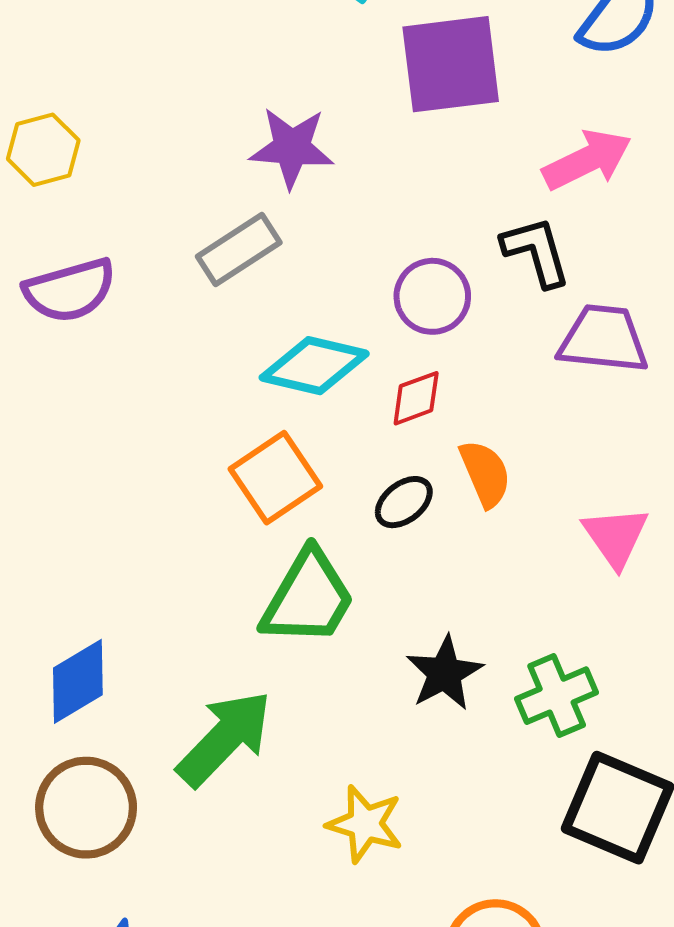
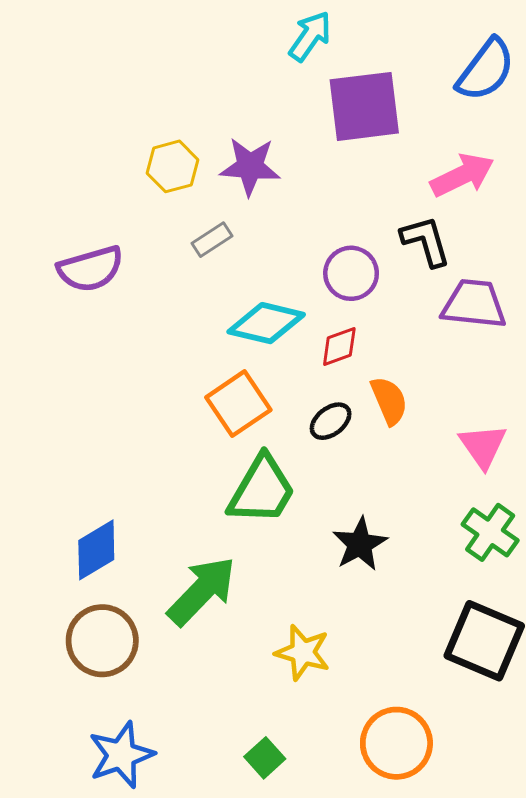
yellow hexagon: (43, 150) -> (172, 166), moved
gray rectangle: (239, 250) -> (212, 240), size x0.7
green cross: (557, 696) -> (490, 532), moved, turned -32

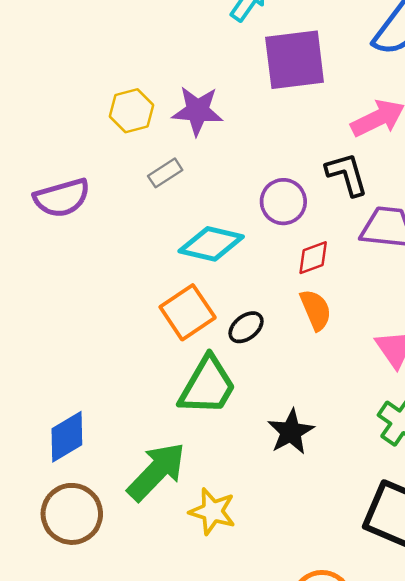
red diamond: (339, 346) -> (313, 258), moved
black ellipse: (331, 421) -> (246, 327), moved
yellow star: (303, 652) -> (212, 511), moved

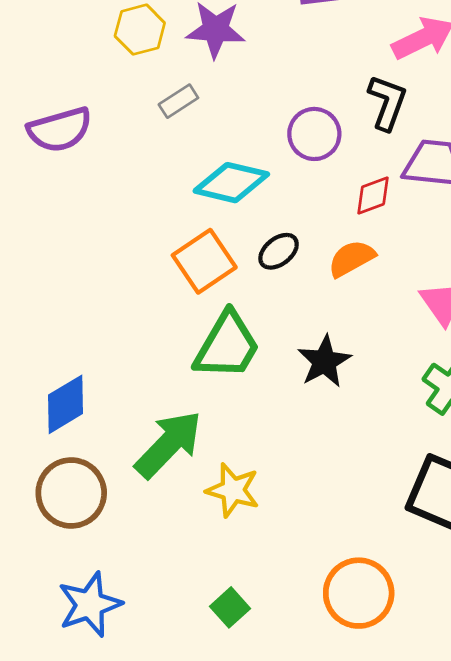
black L-shape: (347, 174) -> (387, 103), turned 36
red diamond: (313, 258) -> (373, 195), moved
orange semicircle: (316, 310) -> (352, 258), turned -96
black ellipse: (246, 327) -> (279, 251), moved
black star: (291, 432) -> (324, 361), moved

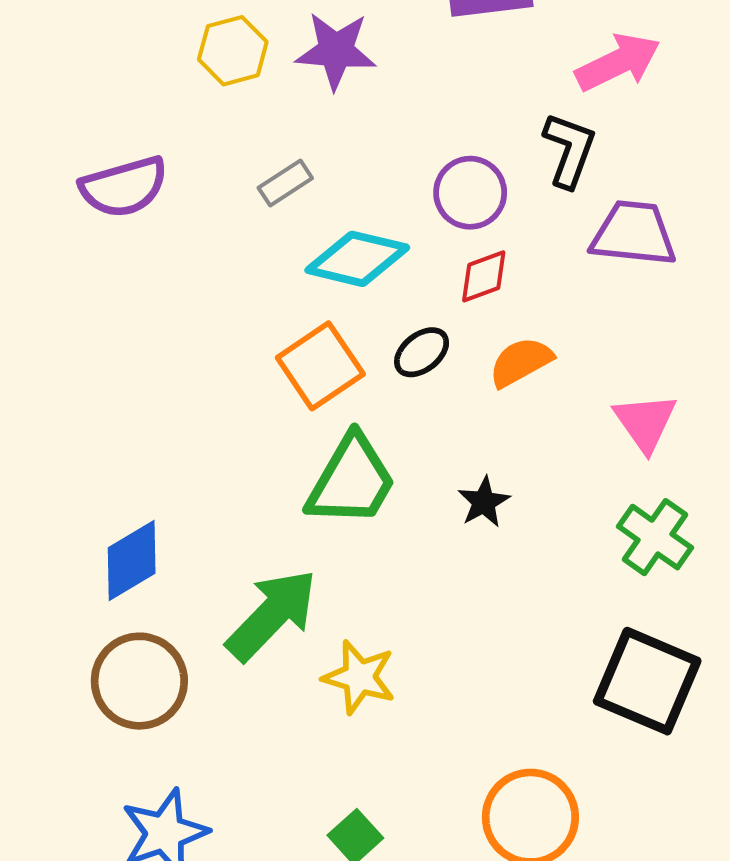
gray rectangle: (178, 101) -> (285, 183), moved
red diamond: (373, 195) -> (484, 276), moved
black star: (324, 361) -> (484, 502), size x0.7

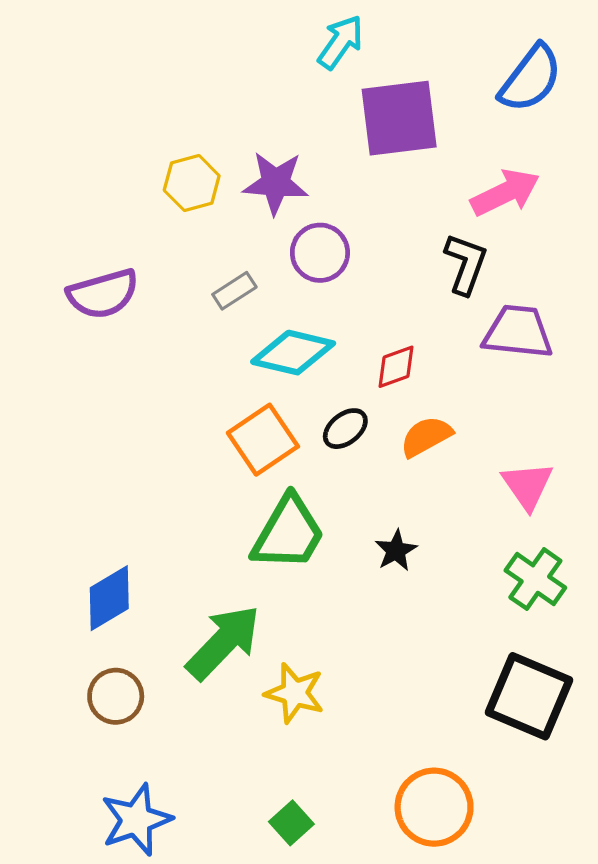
purple circle: (470, 193) -> (320, 253), moved
brown circle: (139, 681) -> (116, 696), size x0.7

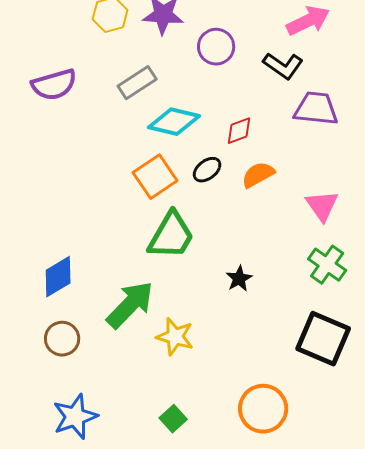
purple circle: (320, 253) -> (216, 47), moved
black L-shape: (466, 264) -> (283, 66), turned 105
gray rectangle: (234, 291) -> (137, 83), size x1.4
black star: (396, 551) -> (239, 279), moved

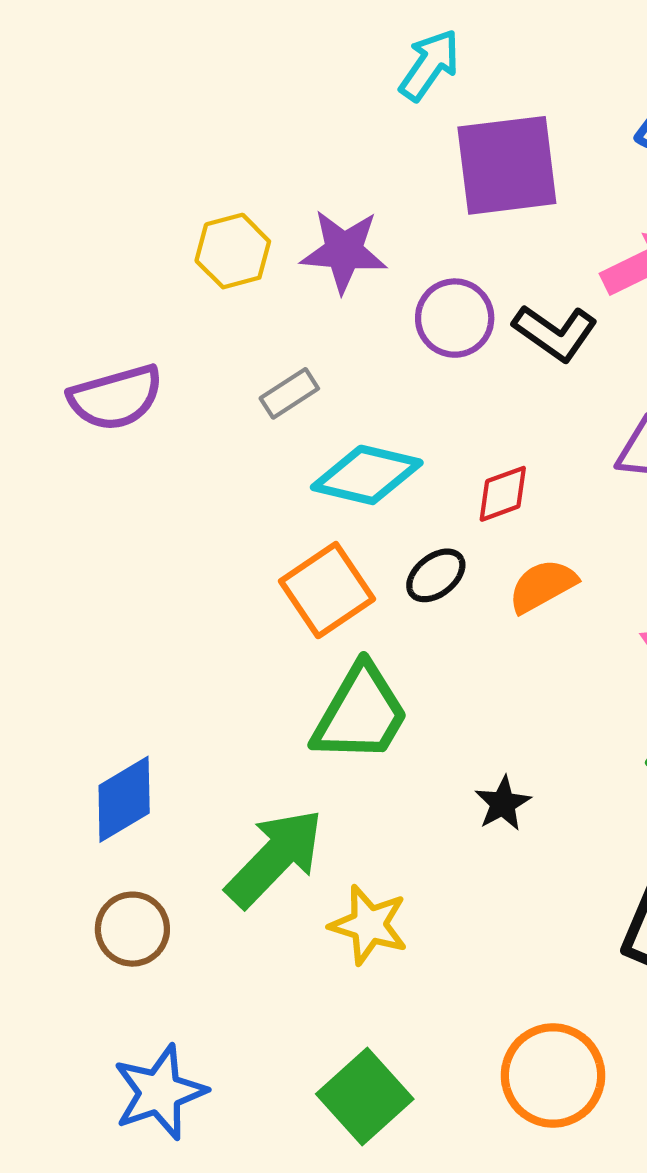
black L-shape: (283, 66) -> (555, 333), moved
gray rectangle: (137, 83) -> (289, 393), size x0.7
green square: (173, 419) -> (365, 1096), size x1.6

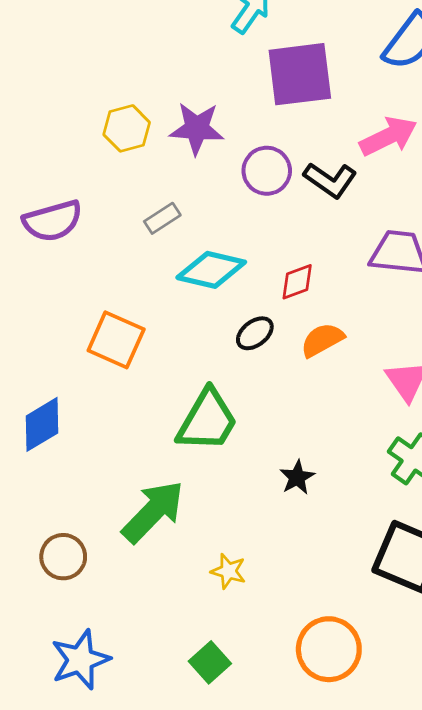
orange square: (327, 590) -> (116, 340), moved, turned -32
blue diamond: (124, 799) -> (42, 424), moved
yellow star: (369, 925) -> (228, 571), moved, size x0.7
green square: (365, 1096) -> (210, 662), size x0.7

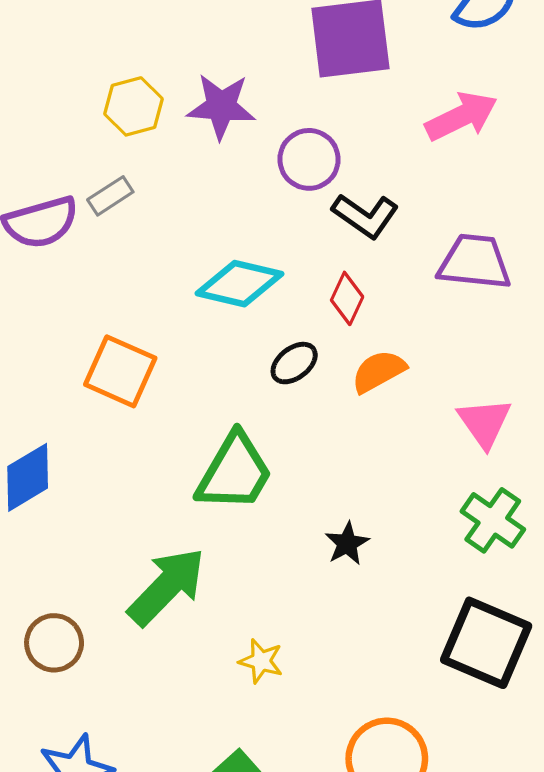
black L-shape: (330, 180) -> (365, 216), moved
gray rectangle: (162, 218) -> (110, 196), moved
red diamond: (297, 282) -> (347, 298), turned -45

